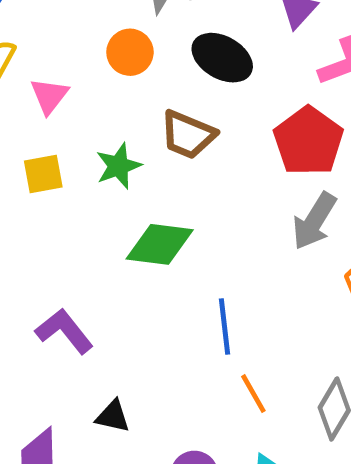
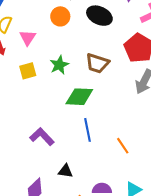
brown trapezoid: (188, 135) -> (97, 63), moved
blue line: (225, 326) -> (88, 130), moved
orange line: (253, 394) -> (123, 146), moved

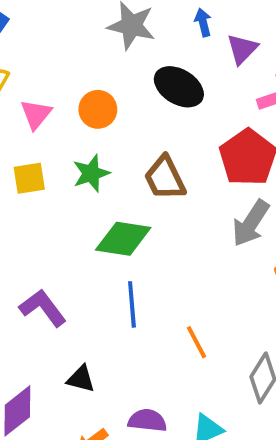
orange circle: (60, 16) -> (98, 109), moved
brown trapezoid: (97, 63) -> (165, 178), turned 40

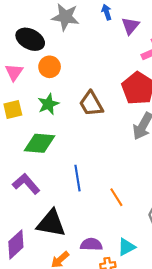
black ellipse: (179, 87) -> (30, 39), moved
green diamond: (123, 239) -> (39, 143), moved
black triangle: (81, 379) -> (51, 223), size x1.8

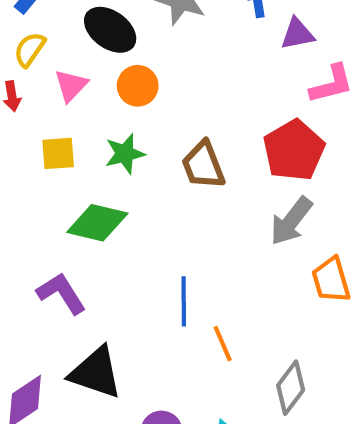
purple triangle: (130, 26) -> (297, 34), turned 30
blue line: (78, 178) -> (184, 301), moved

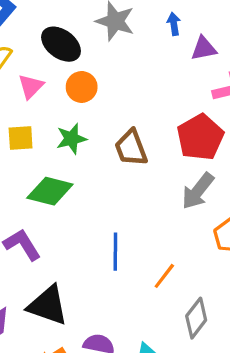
orange line: (223, 344) -> (164, 276), moved, turned 60

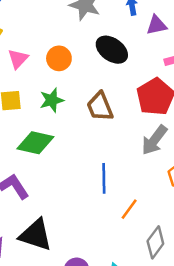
black ellipse: (61, 44) -> (112, 50), moved
blue line: (115, 252) -> (104, 178), moved

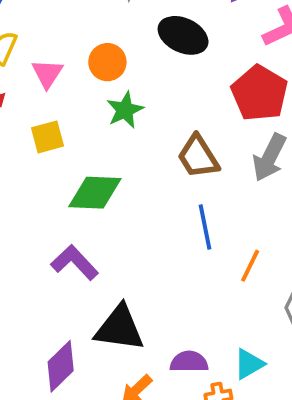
green star: (52, 100) -> (125, 110), moved
brown trapezoid: (100, 107) -> (198, 157), moved

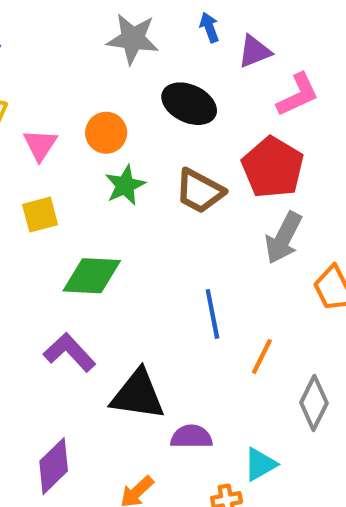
brown trapezoid: (198, 157) -> (200, 191), moved, turned -30
black triangle: (119, 328) -> (138, 395), moved
purple semicircle: (189, 362) -> (191, 437), moved

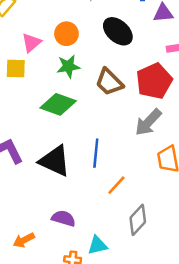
pink triangle: (40, 145) -> (31, 43), moved
green diamond: (92, 276) -> (58, 104), moved
black triangle: (138, 395) -> (55, 161), moved

